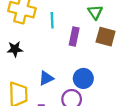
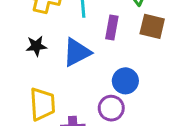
blue triangle: (46, 78) -> (77, 52), moved, size x1.5

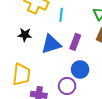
purple rectangle: (112, 27) -> (75, 42), moved

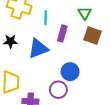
purple rectangle: (75, 42) -> (62, 33), moved

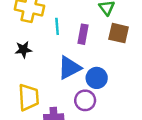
cyan line: (46, 18) -> (57, 26), moved
blue triangle: (38, 49) -> (69, 68), moved

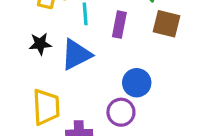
blue triangle: (69, 68) -> (76, 55), moved

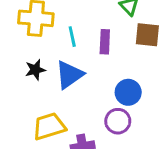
yellow trapezoid: (46, 107) -> (49, 126), turned -96

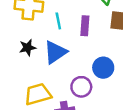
purple circle: (118, 121) -> (81, 87), moved

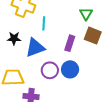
purple rectangle: (85, 26) -> (70, 43), moved
purple circle: (81, 87) -> (50, 70), moved

